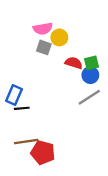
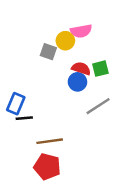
pink semicircle: (43, 29) -> (81, 31), moved
blue circle: (90, 75) -> (77, 82), moved
brown line: (26, 141) -> (50, 141), moved

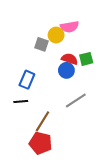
blue rectangle: (16, 104) -> (27, 80), moved
gray line: (98, 106) -> (76, 101), moved
brown line: (50, 141) -> (43, 121), turned -50

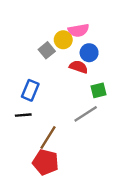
gray square: (41, 44) -> (47, 50), turned 32
green square: (86, 59) -> (98, 90), moved
blue circle: (66, 70) -> (89, 53), moved

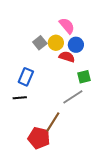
pink semicircle: (78, 30) -> (67, 26), turned -120
yellow circle: (63, 40) -> (56, 43), moved
brown line: (48, 137) -> (53, 122), moved

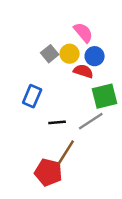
green square: (84, 77) -> (105, 96), size x1.5
black line: (20, 98) -> (57, 122), moved

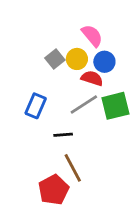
gray line: (91, 121) -> (84, 104), moved
brown line: (66, 152) -> (73, 168), turned -60
red pentagon: (48, 172) -> (54, 190), turned 30

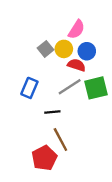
pink semicircle: (92, 36) -> (76, 29), turned 72

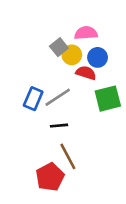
pink semicircle: (76, 29) -> (86, 33), turned -126
gray square: (46, 49) -> (59, 47), moved
gray line: (70, 87) -> (58, 97), moved

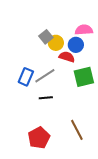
pink semicircle: (86, 33) -> (84, 30), moved
brown line: (68, 156) -> (77, 130), moved

